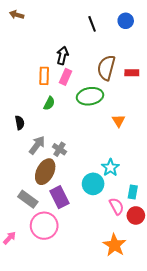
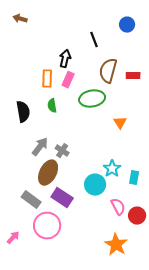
black line: (92, 24) -> (94, 40), moved
green semicircle: (49, 103) -> (52, 106), turned 144
black semicircle: (20, 123) -> (23, 112), moved, size x1.5
cyan rectangle: (133, 192) -> (134, 178), moved
purple rectangle: (59, 197) -> (62, 198), turned -30

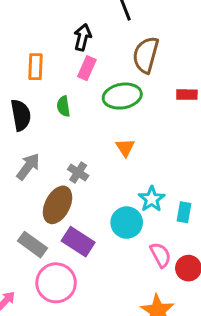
red rectangle: (133, 76) -> (187, 95), moved
orange rectangle: (47, 79) -> (35, 67), moved
orange triangle: (120, 123) -> (125, 148), moved
gray arrow: (40, 147) -> (28, 167), moved

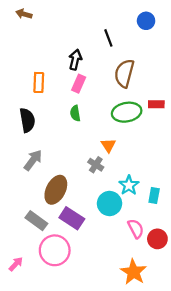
green ellipse: (122, 96) -> (127, 112), moved
green semicircle: (63, 106) -> (75, 113), moved
gray cross: (78, 173) -> (96, 165), moved

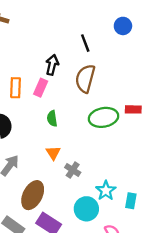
brown semicircle: (124, 73) -> (85, 79), moved
pink rectangle: (79, 84) -> (41, 88), moved
orange triangle: (108, 145) -> (53, 153), moved

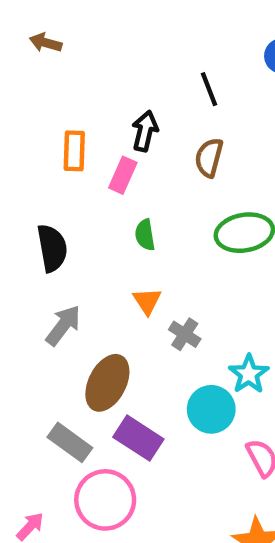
brown semicircle: (85, 79) -> (209, 158), size x0.7
orange rectangle: (16, 88) -> (74, 151), moved

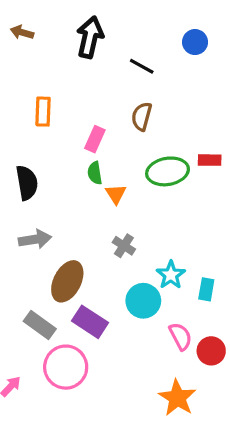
black line: (209, 89) -> (142, 66), turned -40
black arrow: (145, 131) -> (90, 37), moved, size x1.4
pink rectangle: (123, 175) -> (95, 139), moved
orange triangle: (147, 301) -> (116, 194), moved
gray arrow: (63, 325) -> (35, 239), turned 44

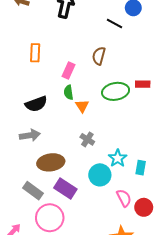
black line: (142, 66) -> (114, 23), moved
black semicircle: (27, 183) -> (36, 104), moved, turned 80
brown ellipse: (67, 281) -> (51, 162), turned 55

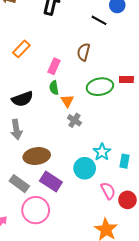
orange rectangle: (35, 53) -> (21, 49), turned 42
gray arrow: (30, 135) -> (16, 129), turned 90
gray cross: (87, 139) -> (74, 120), moved

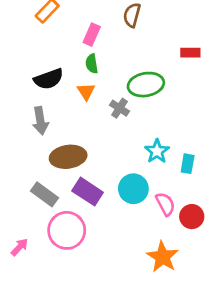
green ellipse: (100, 87) -> (146, 85), moved
orange triangle: (67, 101) -> (86, 91), moved
cyan circle: (85, 168) -> (133, 189), moved

